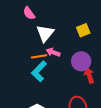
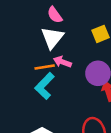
pink semicircle: (29, 13) -> (55, 15), moved

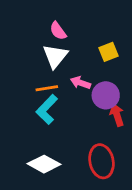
pink arrow: (62, 62) -> (80, 83), moved

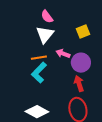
red arrow: (117, 115) -> (79, 84), moved

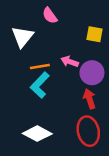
yellow square: (83, 32) -> (94, 34), turned 32
white triangle: (45, 35) -> (22, 37), moved

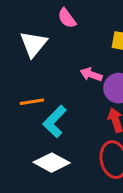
orange line: (40, 66) -> (32, 102), moved
cyan L-shape: (40, 85) -> (55, 122), moved

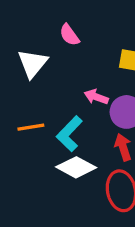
cyan L-shape: (55, 122) -> (69, 134), moved
white diamond: (52, 163) -> (76, 167), moved

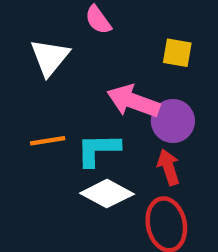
pink arrow: (96, 97) -> (133, 101), size x1.6
cyan L-shape: (69, 134) -> (98, 150), turned 45

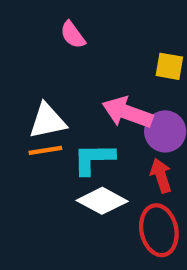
pink semicircle: (98, 20) -> (73, 35), moved
white triangle: (50, 57) -> (47, 121), moved, turned 39

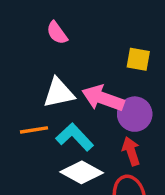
white triangle: (47, 121) -> (59, 93), moved
cyan L-shape: (94, 159) -> (75, 137), turned 48

